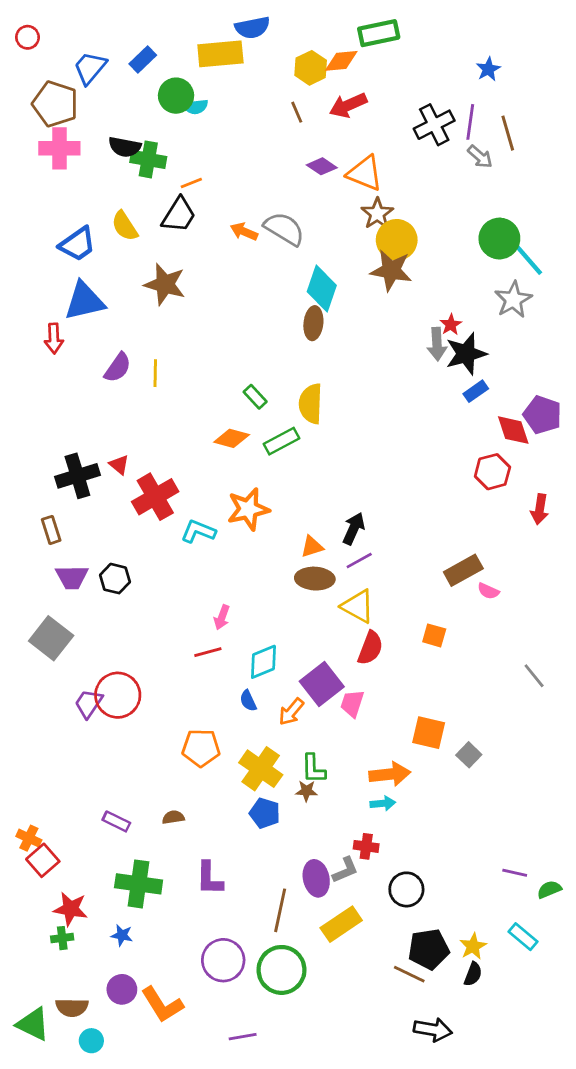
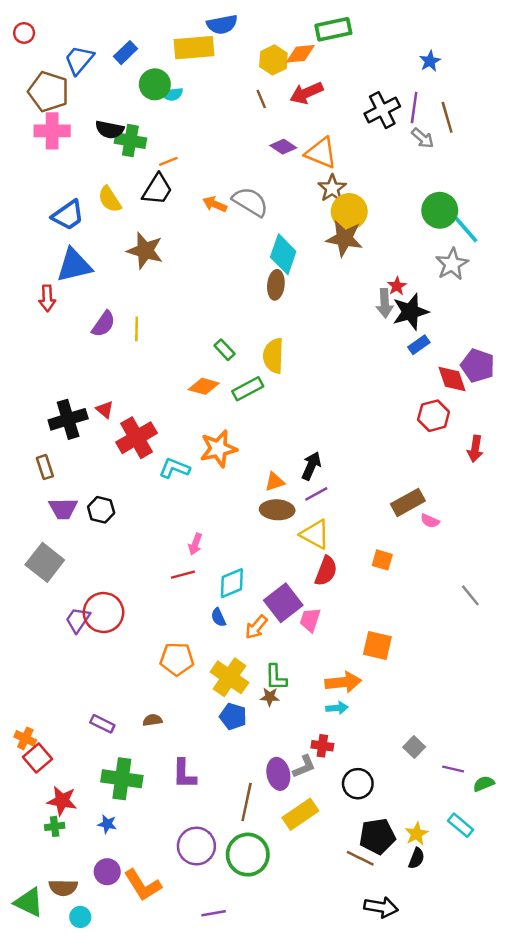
gray square: (469, 755) -> (414, 747), moved

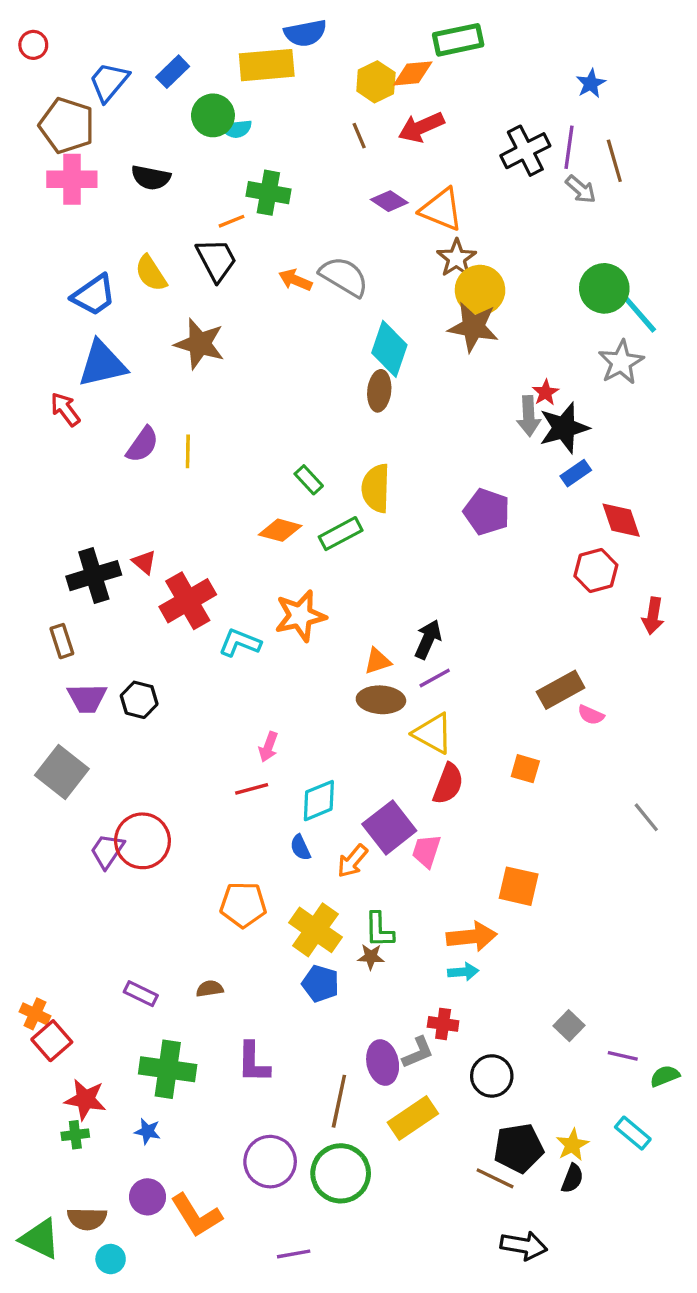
green cross: (130, 141) -> (268, 193), moved
black trapezoid: (157, 189) -> (216, 260), turned -60
red arrow: (47, 298) -> (65, 409), turned 145
purple pentagon: (478, 366) -> (487, 512), moved

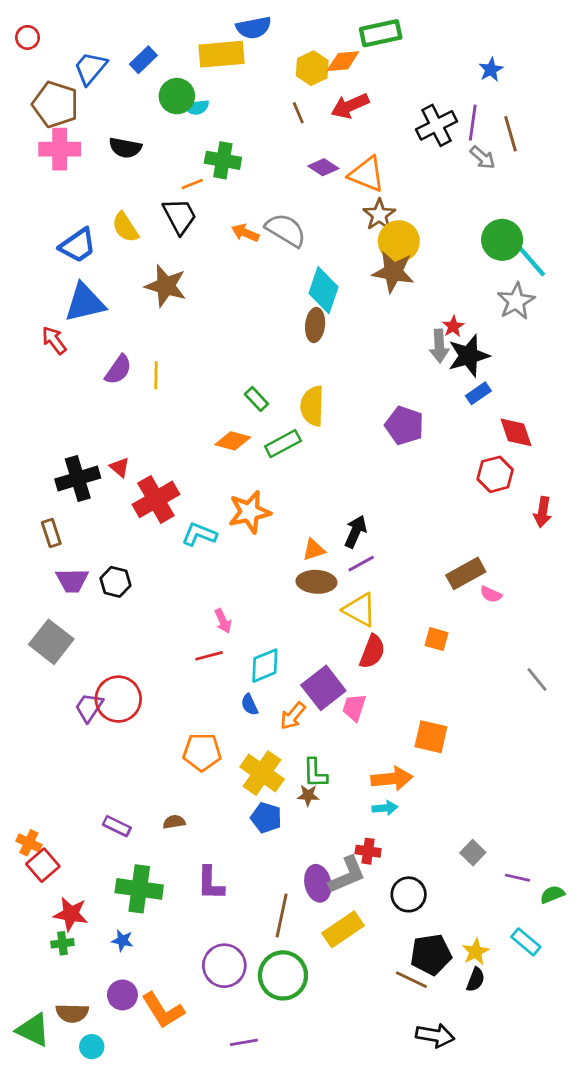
pink arrow: (268, 747) -> (223, 621), turned -45
gray L-shape: (418, 1052) -> (347, 875), size x1.4

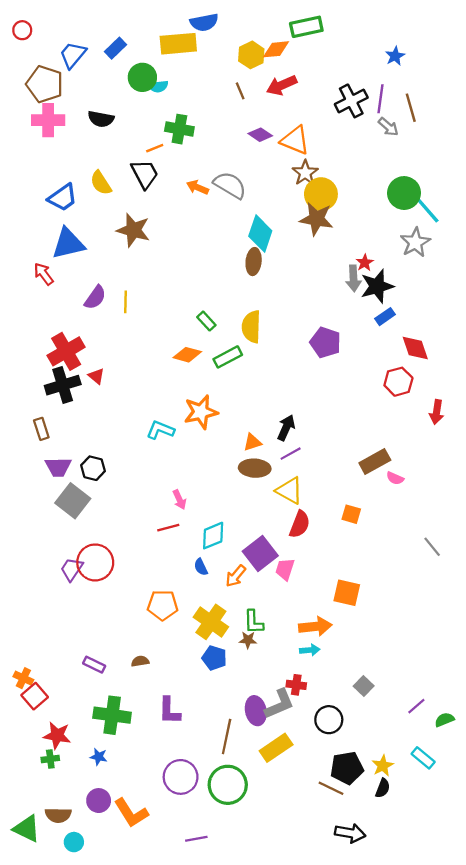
red cross: (156, 499) -> (66, 351), moved
gray square: (51, 642) -> (73, 501), moved
gray square: (473, 853) -> (364, 686), moved
purple line: (517, 878) -> (416, 706), turned -54

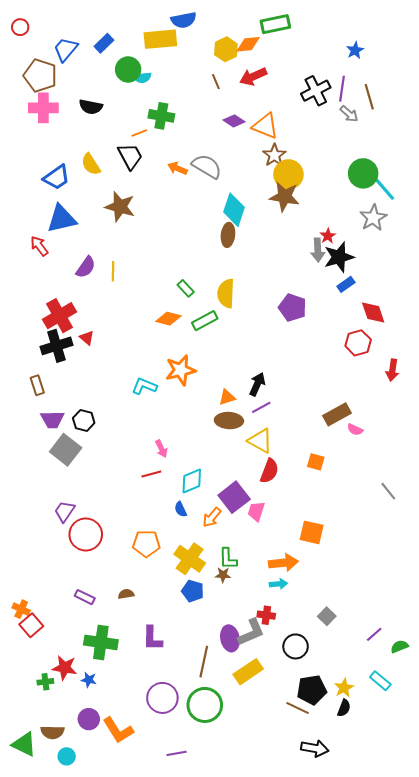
red circle: (95, 562) -> (86, 534), moved
red star: (57, 735) -> (65, 668), moved

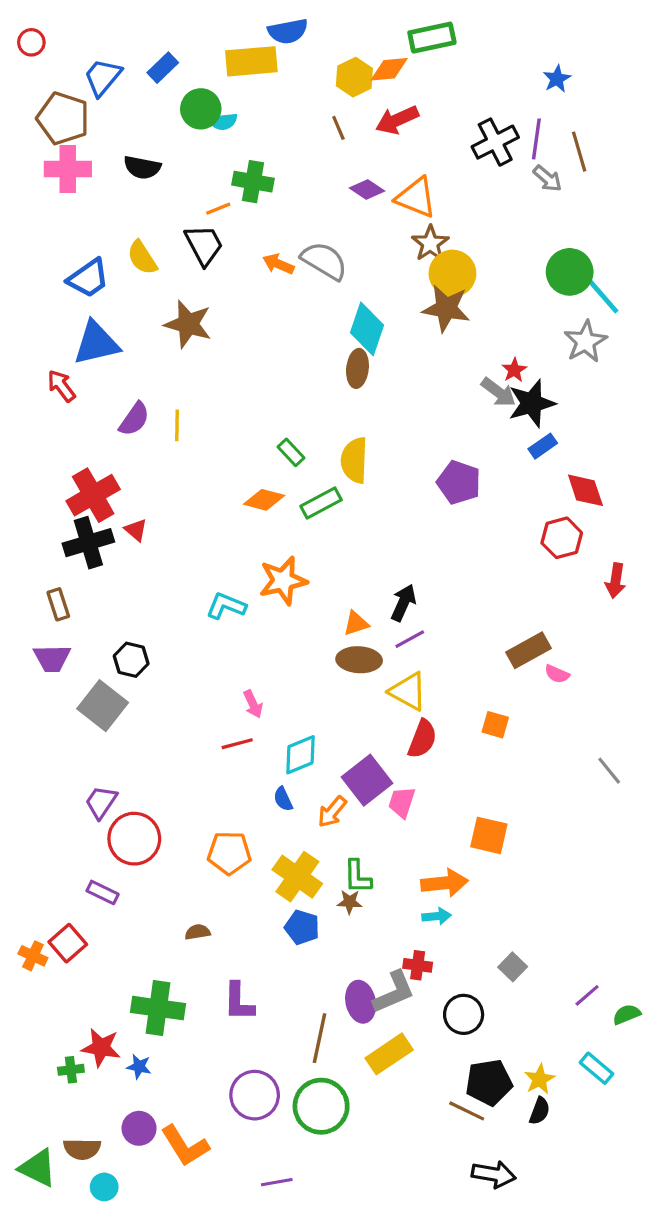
gray arrow: (318, 250) -> (498, 392), turned -50
purple trapezoid: (52, 420) -> (52, 658), moved
purple rectangle: (85, 597) -> (103, 892), moved
red square: (31, 625) -> (68, 943), moved

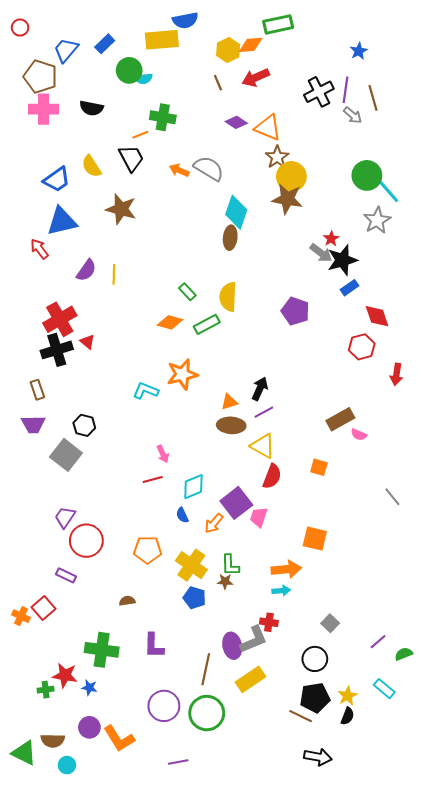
black circle: (464, 1014) -> (315, 659), moved

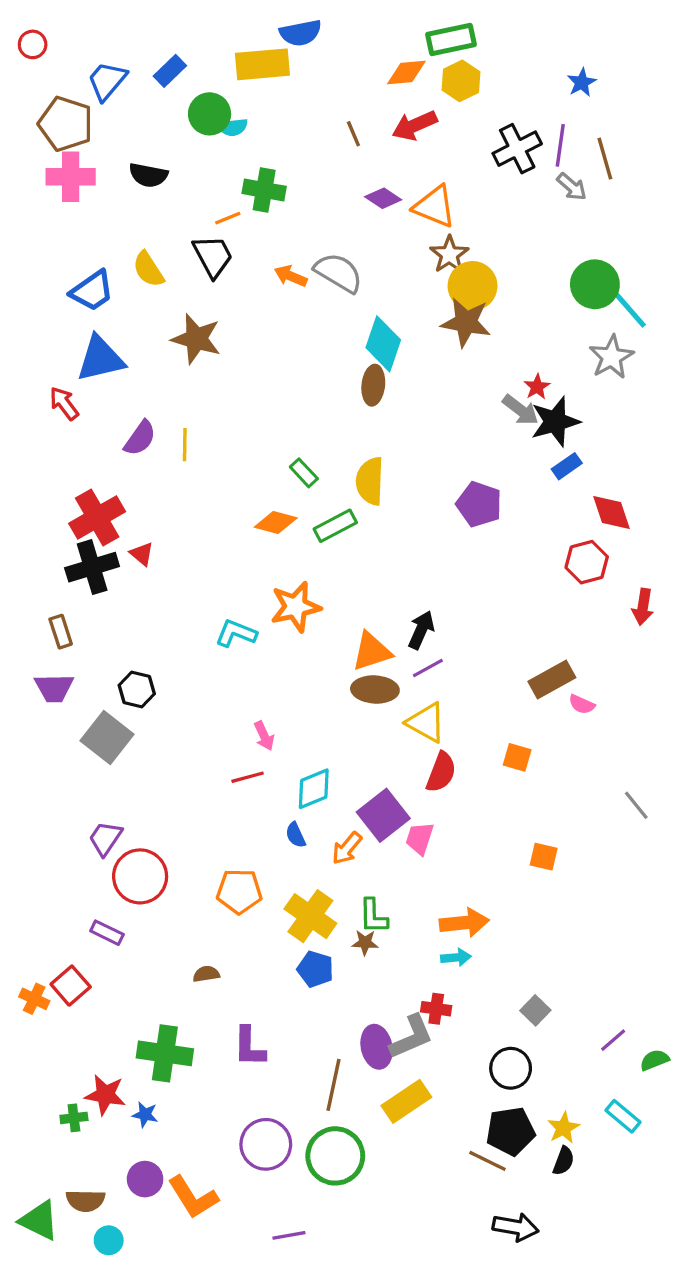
yellow hexagon: (228, 50) -> (461, 81), moved
orange triangle: (229, 402) -> (372, 651), size x1.5
orange square: (315, 539) -> (544, 857), moved, size x0.7

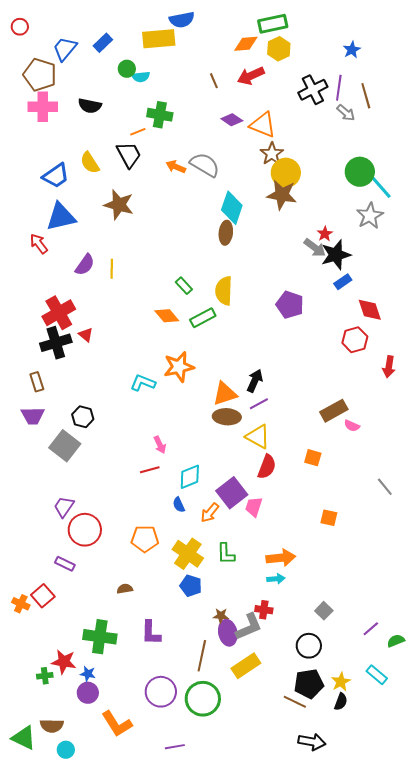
green circle: (210, 114) -> (127, 69), size x0.7
orange diamond: (276, 522) -> (167, 316), turned 35
brown star: (365, 943) -> (221, 616), moved
purple circle: (145, 1179) -> (88, 693), moved

